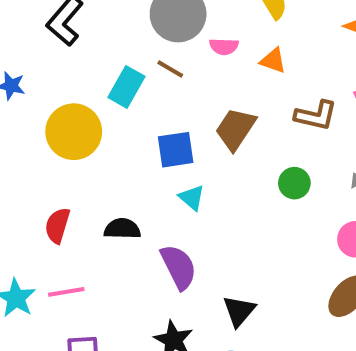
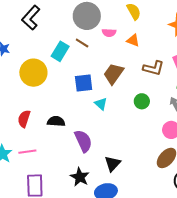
cyan triangle: (192, 198) -> (101, 104), moved

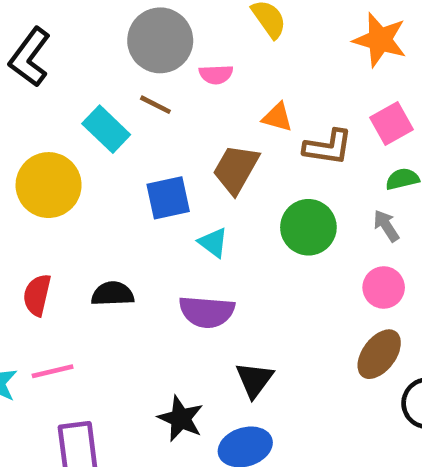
orange triangle: (133, 40) -> (277, 117), moved
cyan rectangle: (60, 51) -> (106, 129), turned -72
green circle: (142, 101) -> (308, 227), size x1.5
purple semicircle: (83, 141) -> (207, 312), moved, turned 125

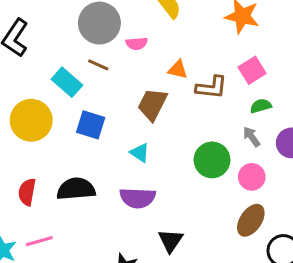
blue square: (168, 198) -> (91, 125), moved, turned 32
green circle: (308, 227) -> (212, 160), moved
black semicircle: (113, 294) -> (76, 189), size x1.4

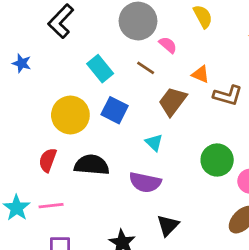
pink semicircle: (137, 43) -> (168, 45), turned -144
brown line: (98, 65) -> (146, 68), moved
yellow circle: (31, 120) -> (70, 115), moved

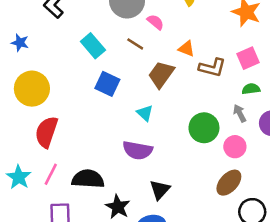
yellow circle: (70, 115) -> (32, 89), moved
red semicircle: (48, 160) -> (46, 132), size x1.4
black semicircle: (92, 165) -> (88, 179), moved
pink line: (51, 206) -> (51, 174), turned -55

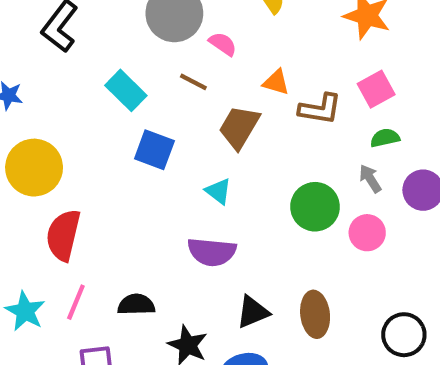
black semicircle: (88, 179) -> (136, 305), size x0.7
brown ellipse: (229, 183) -> (315, 314), moved, turned -44
black triangle: (160, 190) -> (253, 312), turned 30

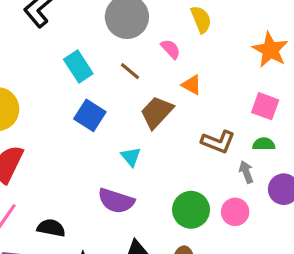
pink semicircle: (223, 44) -> (171, 49), moved
pink square: (376, 89) -> (265, 106), turned 36
brown L-shape: (320, 109) -> (218, 142), moved
green circle: (315, 207) -> (191, 210), moved

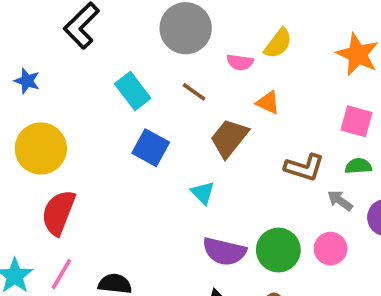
yellow semicircle: (201, 19) -> (278, 43), moved, turned 64
pink semicircle: (171, 49) -> (240, 62), turned 145
gray arrow: (246, 172) -> (340, 201), turned -30
purple semicircle: (116, 201) -> (224, 251), moved

